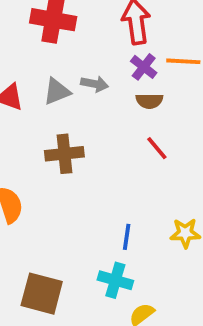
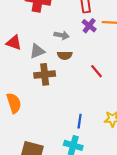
gray triangle: (57, 91) -> (37, 51), moved
brown semicircle: (149, 101) -> (65, 55), moved

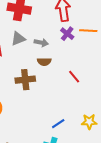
gray triangle: (37, 51) -> (18, 39), moved
blue line: (80, 121) -> (58, 124), turned 48

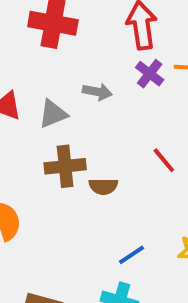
gray triangle: (18, 39) -> (53, 114), moved
brown semicircle: (44, 62) -> (103, 186), moved

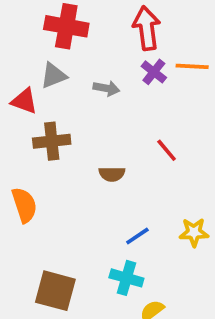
gray triangle: (53, 114) -> (54, 76), moved
brown cross: (65, 166) -> (52, 141), moved

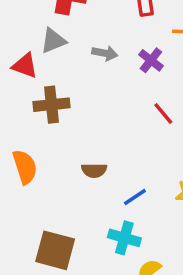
purple cross: (154, 72) -> (151, 60), moved
brown semicircle: (112, 174) -> (94, 170), moved

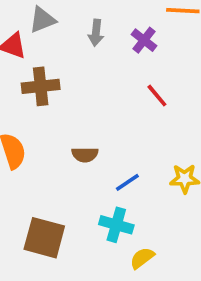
gray arrow: (105, 53) -> (96, 33), turned 85

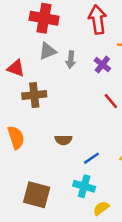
gray triangle: (42, 20) -> (48, 51), moved

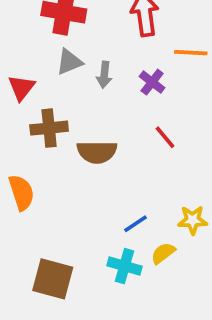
red triangle: (16, 68) -> (21, 88), turned 48
brown semicircle: (63, 140) -> (97, 152), moved, size x1.5
yellow semicircle: (101, 208) -> (163, 253), moved

